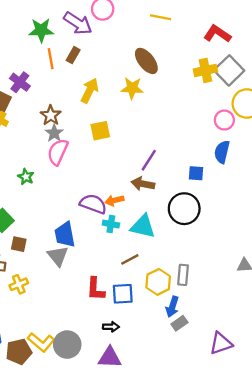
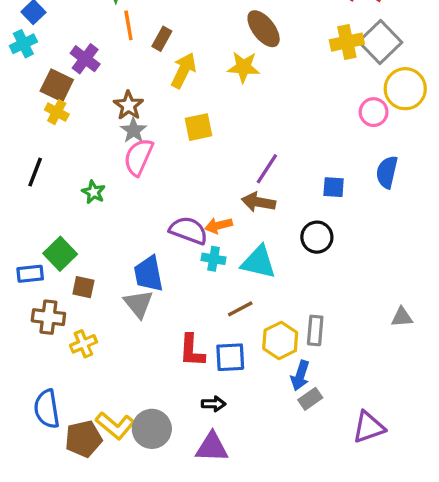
brown rectangle: (73, 55) -> (162, 39), moved
blue semicircle: (222, 152) -> (387, 172), moved
black circle: (184, 209) -> (317, 237), size x0.7

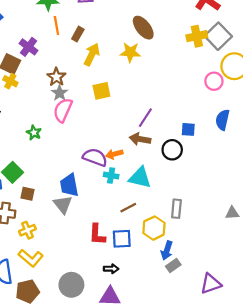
black circle: (317, 237) -> (172, 150), moved
gray rectangle: (315, 330) -> (176, 209), moved
yellow L-shape: (115, 426) -> (31, 258), moved

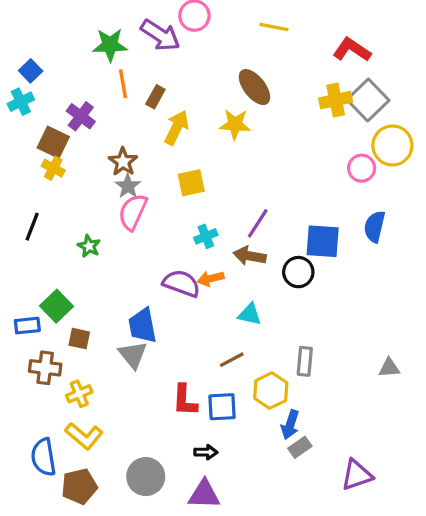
blue square: (188, 129) -> (323, 241), size x1.6
cyan cross: (111, 176) -> (206, 236), moved, turned -32
cyan triangle: (140, 178) -> (250, 314), size x0.7

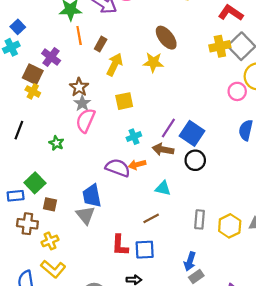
blue square: (323, 241) -> (192, 133), moved, turned 30
yellow hexagon: (271, 391) -> (230, 226), moved

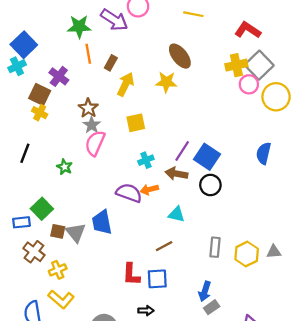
blue square: (18, 27) -> (24, 45), size x1.6
pink circle: (237, 91) -> (249, 84), moved
gray triangle: (85, 215) -> (76, 233), moved
brown cross: (27, 224) -> (34, 252), turned 30

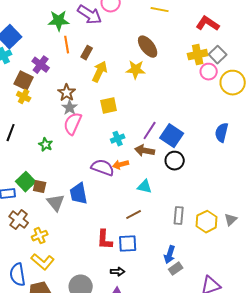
gray square: (259, 65) -> (218, 55), size x0.7
brown square: (58, 231) -> (40, 187), moved
gray triangle: (274, 252) -> (231, 220), turned -40

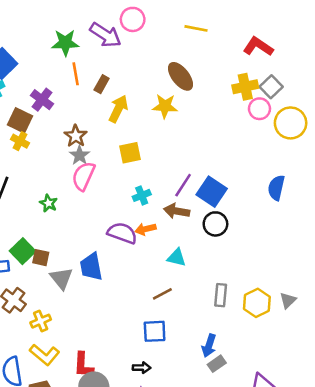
red L-shape: (105, 240) -> (83, 365), moved

